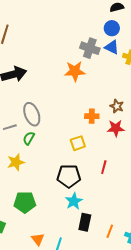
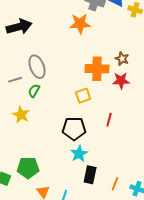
orange cross: (92, 116) -> (97, 69), size x1.6
yellow star: (16, 162) -> (21, 115), turned -30
green pentagon: (25, 202) -> (28, 168), moved

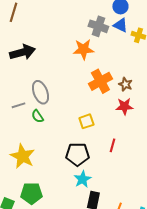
orange cross: (97, 69) -> (100, 81), moved, turned -30
green semicircle: (34, 91) -> (37, 116), turned -64
yellow star: (21, 115) -> (22, 156), moved, size x1.4

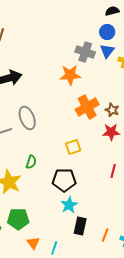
blue triangle: (120, 25) -> (107, 51), turned 42
green semicircle: (37, 116) -> (31, 162), moved, turned -128
red line: (112, 145) -> (113, 171), moved

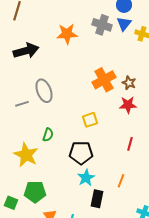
orange star: (70, 75) -> (67, 34), moved
orange line: (105, 235) -> (121, 181), moved

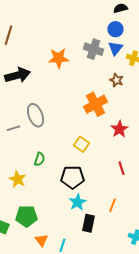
brown star: (129, 83) -> (116, 80), moved
red star: (128, 105) -> (120, 129), turned -30
yellow square: (90, 120) -> (82, 144), turned -35
red line: (130, 144) -> (122, 168), turned -32
yellow star: (26, 155) -> (18, 179), size x0.7

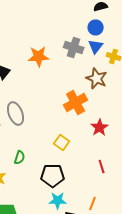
brown star: (116, 80) -> (97, 78), size x1.5
cyan star: (78, 202) -> (58, 200), turned 30

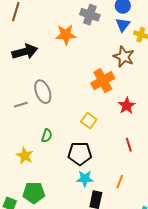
gray cross: (74, 48) -> (90, 15), moved

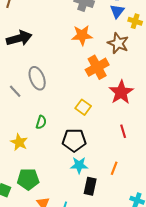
orange star: (66, 35) -> (82, 35), moved
gray line: (21, 105) -> (15, 91), turned 64
red star: (127, 106) -> (121, 92), size x1.4

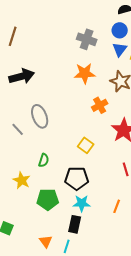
orange cross: (97, 67) -> (100, 105), size x0.7
green pentagon: (28, 179) -> (48, 199), moved
black rectangle: (90, 186) -> (75, 224), moved

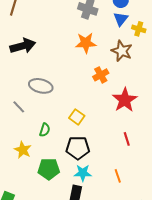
gray ellipse: (40, 116) -> (41, 86), turned -55
gray line: (18, 129) -> (19, 107), moved
yellow square: (86, 145) -> (77, 117), moved
orange line: (117, 206) -> (118, 176), turned -40

